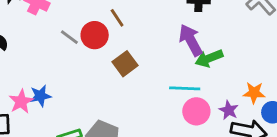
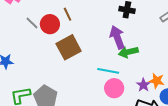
brown square: (125, 64) -> (69, 47), size x1.4
purple star: (229, 110) -> (143, 85), moved

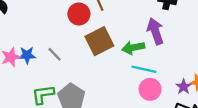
gray line: (32, 23) -> (55, 54), moved
green arrow: (128, 52) -> (133, 48), moved

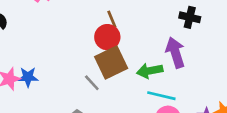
red circle: (79, 14) -> (107, 37), moved
gray line: (55, 54) -> (92, 83), moved

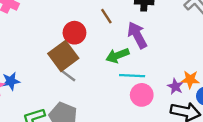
brown line: (112, 19) -> (106, 16), moved
brown square: (111, 63) -> (63, 56), moved

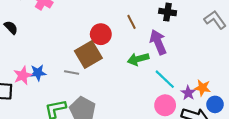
gray line: (68, 76) -> (72, 72), moved, turned -32
cyan line: (132, 76) -> (165, 79), moved, turned 35
pink circle: (142, 95) -> (165, 105), moved

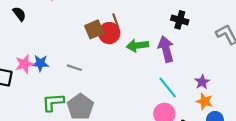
brown line: (131, 22) -> (116, 21), moved
brown square: (88, 54) -> (94, 29), moved, size x0.7
green arrow: (138, 59) -> (137, 46), moved
purple star: (188, 93) -> (202, 82), moved

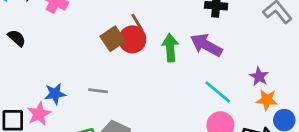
green arrow: (137, 46) -> (170, 48), turned 105
purple arrow: (166, 49) -> (206, 45), turned -35
pink star: (25, 64) -> (39, 114), moved

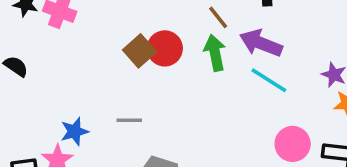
brown line: (137, 22) -> (218, 17), moved
cyan line: (218, 92) -> (269, 80), moved

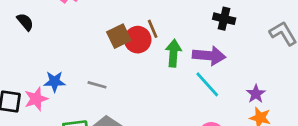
brown line: (218, 17) -> (153, 29), moved
purple arrow: (261, 43) -> (209, 56), turned 148

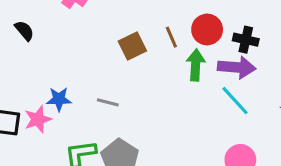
black cross: (224, 19) -> (246, 40), moved
red circle: (138, 40) -> (207, 29), moved

